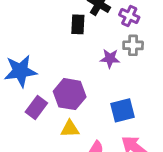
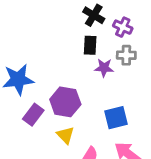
black rectangle: (78, 24) -> (90, 45), moved
yellow triangle: (70, 129) -> (65, 135), turned 48

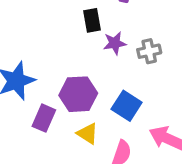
gray cross: (126, 55) -> (149, 51), moved
blue square: (116, 118) -> (127, 106), moved, turned -30

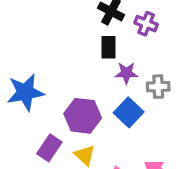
blue square: (127, 106) -> (129, 112), moved
purple rectangle: (44, 118) -> (49, 148), moved

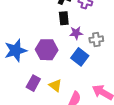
purple hexagon: (83, 116) -> (47, 50), moved

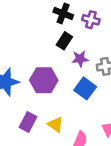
black rectangle: (64, 18) -> (64, 41), turned 40

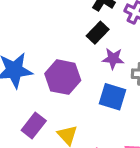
blue square: (85, 88) -> (113, 97), turned -30

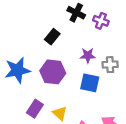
black rectangle: (98, 33) -> (52, 37), moved

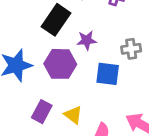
black rectangle: (52, 37) -> (56, 20), size x1.5
purple star: (88, 55) -> (87, 40), moved

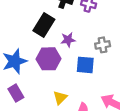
purple rectangle: (42, 112) -> (16, 93), moved, turned -56
yellow triangle: (73, 115) -> (60, 98), turned 40

